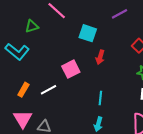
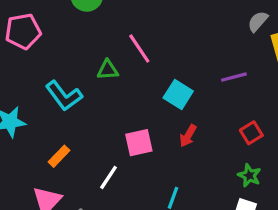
green triangle: (32, 26) -> (108, 70), moved
white line: (49, 90) -> (108, 177), moved, turned -42

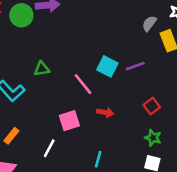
pink line: (139, 49) -> (83, 84), moved
cyan square: (178, 94) -> (107, 66), moved
red arrow: (188, 136) -> (105, 112), turned -105

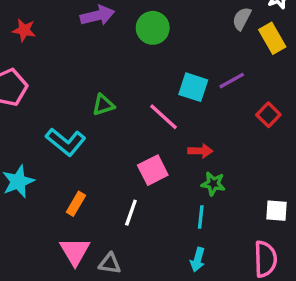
green circle: (21, 15) -> (153, 28), moved
red square: (152, 106) -> (268, 115), moved
green star: (153, 138) -> (213, 184), moved

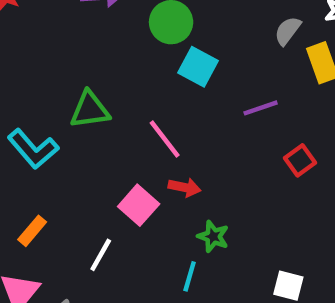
cyan square: (193, 87) -> (198, 67), moved
green triangle: (103, 105) -> (90, 110), size x1.4
red arrow: (200, 151) -> (185, 187), moved
pink square: (153, 170) -> (139, 205), turned -32

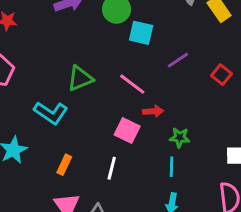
purple line: (261, 108) -> (178, 60), moved

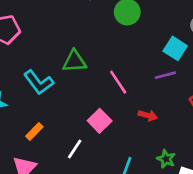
cyan square: (141, 33) -> (175, 48), moved
red arrow: (153, 111) -> (148, 115), moved
green star: (180, 137) -> (166, 159), moved

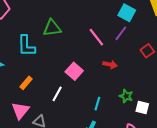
purple line: (165, 75) -> (121, 33), turned -35
cyan L-shape: (39, 82) -> (26, 46), turned 40
pink line: (118, 82) -> (96, 37), moved

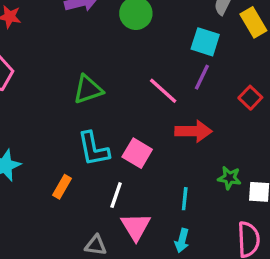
cyan L-shape: (26, 46) -> (93, 149), moved
red arrow: (110, 64) -> (193, 131), size x1.5
pink triangle: (20, 111) -> (136, 227), moved

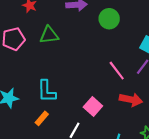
green triangle: (88, 89) -> (49, 35), moved
cyan L-shape: (93, 149) -> (47, 91), moved

